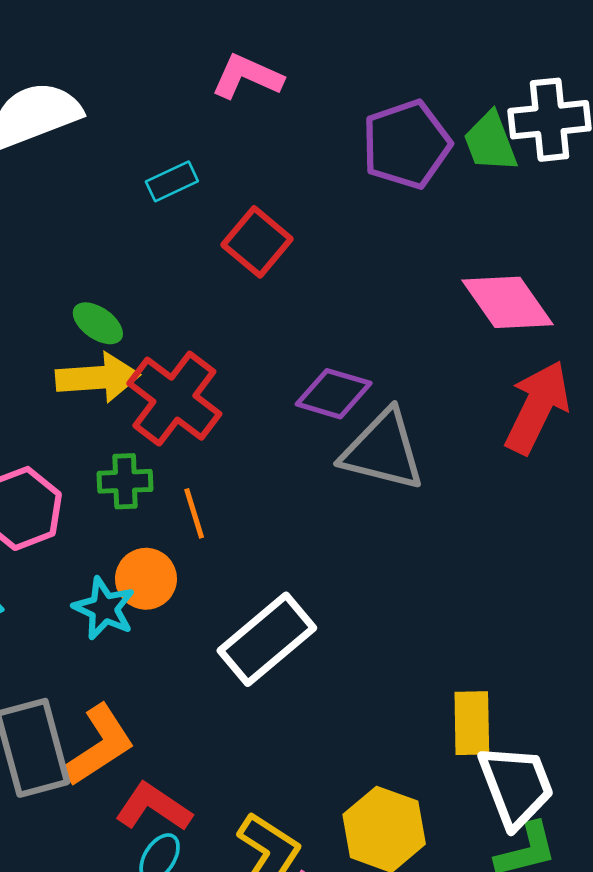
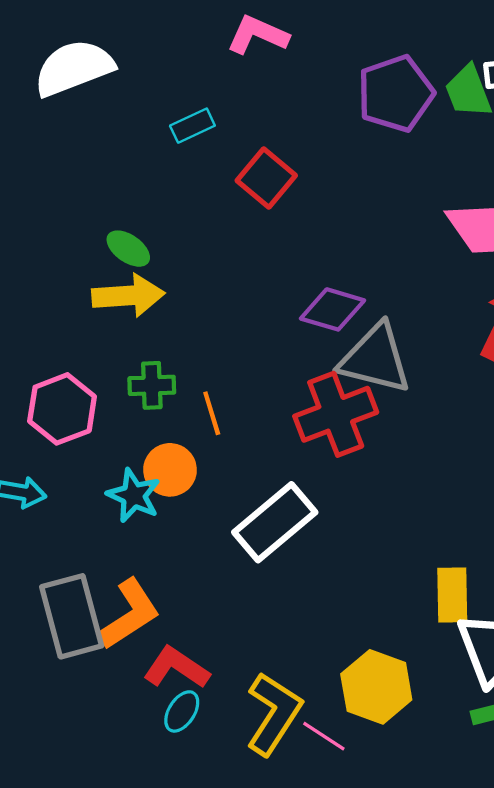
red cross: (174, 399) -> (336, 414), moved, turned 32

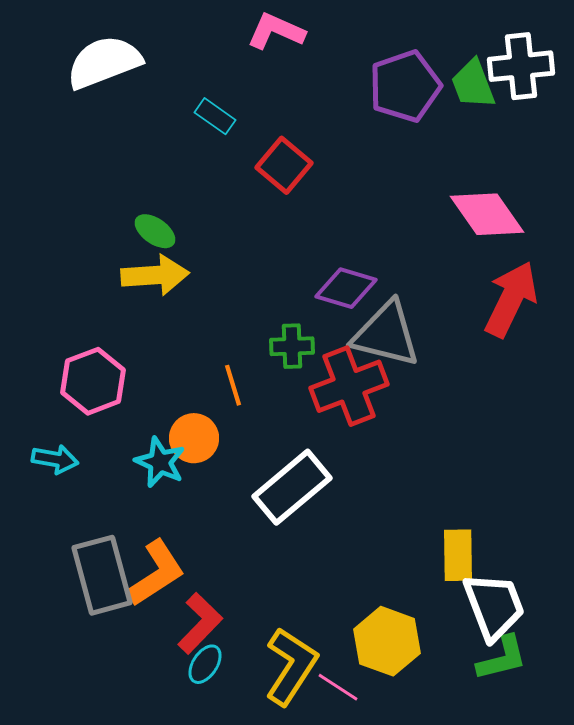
cyan rectangle: (192, 126) -> (215, 116), turned 60
green cross: (152, 385) -> (292, 346), moved
red L-shape: (176, 668) -> (200, 623), turned 100

